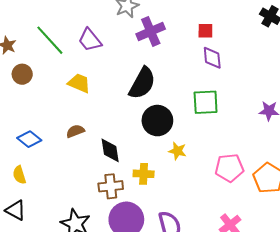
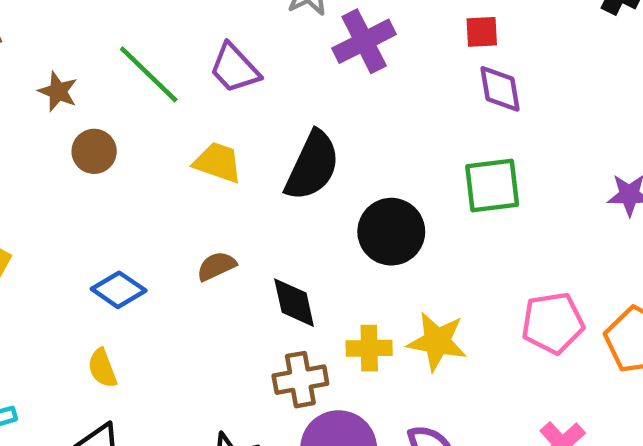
black semicircle: (142, 83) -> (312, 166), moved
yellow star: (177, 151) -> (437, 342), moved, size x1.5

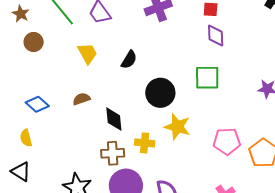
yellow trapezoid: (218, 162) -> (87, 53), turned 35
black semicircle: (312, 166) -> (129, 60), size x0.6
yellow star: (437, 342) -> (177, 127), moved

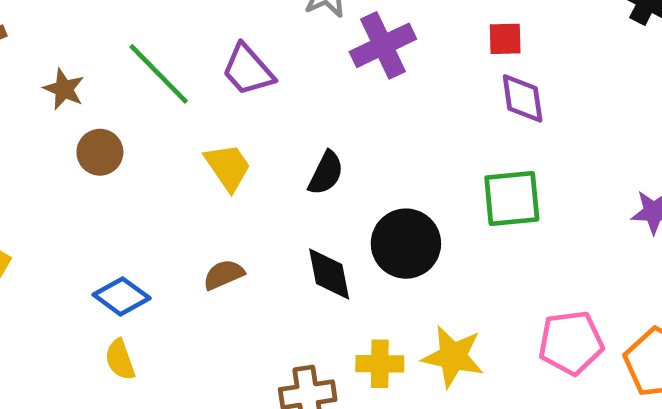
black diamond: (114, 119) -> (329, 274), moved
yellow star: (177, 127) -> (453, 357), moved
yellow semicircle: (26, 138) -> (120, 360), moved

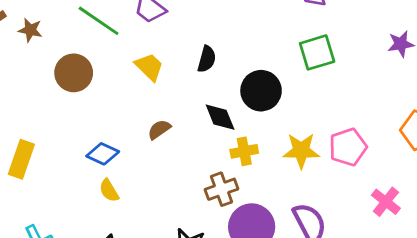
brown star: (64, 89) -> (30, 30), moved
brown circle: (100, 152) -> (74, 73), size x1.4
pink pentagon: (571, 343) -> (348, 147), moved
yellow cross: (380, 364) -> (244, 151), moved

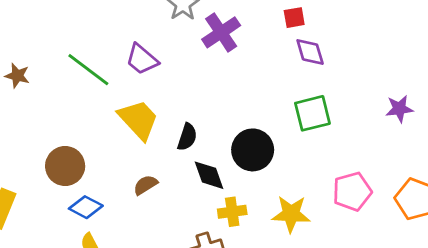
black semicircle: (207, 59) -> (187, 137), moved
yellow trapezoid: (149, 67) -> (138, 120), size x1.4
brown circle: (74, 73) -> (65, 166), moved
pink pentagon: (348, 147) -> (352, 191), moved

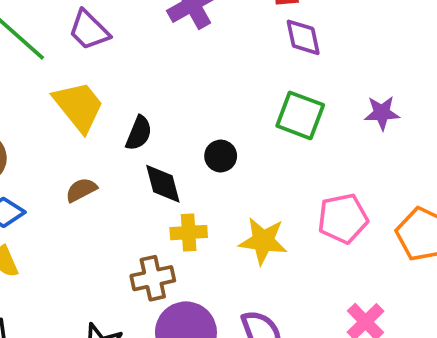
purple star: (399, 109) -> (382, 113), moved
green square: (312, 113) -> (300, 115), turned 30
black circle: (253, 150) -> (221, 156), size x0.6

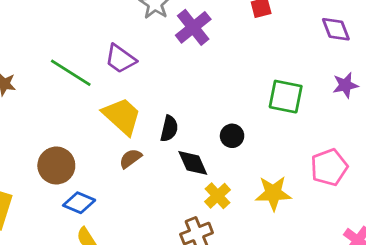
purple diamond: (303, 37) -> (336, 29), moved
brown semicircle: (81, 190) -> (130, 158), moved
yellow cross: (189, 233) -> (218, 196), turned -30

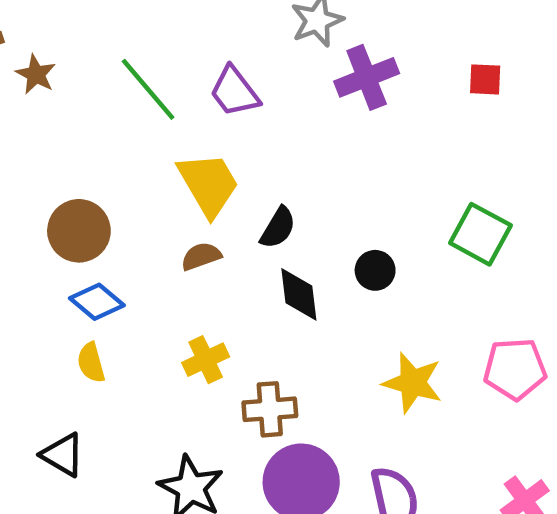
yellow cross: (218, 196) -> (206, 360), moved

